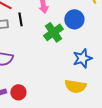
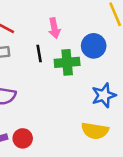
black line: (20, 19) -> (39, 53), moved
green cross: (53, 32) -> (67, 62), turned 30

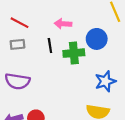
pink arrow: (54, 28) -> (63, 24), turned 105

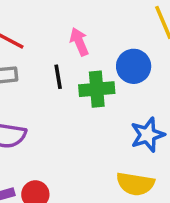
pink arrow: (63, 24) -> (79, 42), turned 63

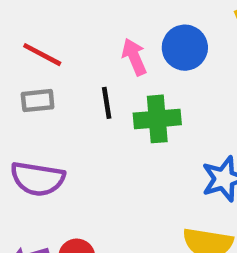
blue circle: (134, 66) -> (185, 48), moved

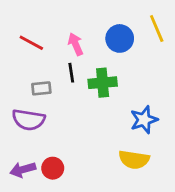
pink arrow: (134, 57) -> (76, 44), moved
gray rectangle: (38, 101) -> (41, 88), moved

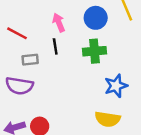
red line: (31, 43) -> (17, 33), moved
green cross: (103, 83) -> (94, 51), moved

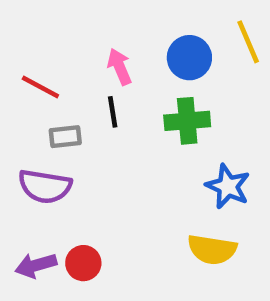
blue star: (116, 86) -> (228, 186), turned -30

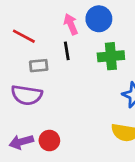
blue circle: (189, 58) -> (99, 19), moved

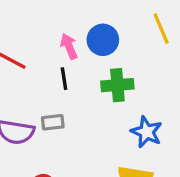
gray rectangle: (39, 66) -> (53, 122), moved

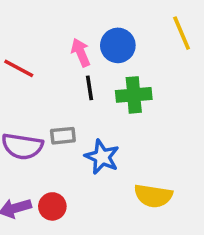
black line: (64, 79) -> (90, 88), moved
blue star: (147, 132) -> (102, 157), moved

